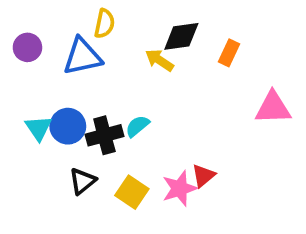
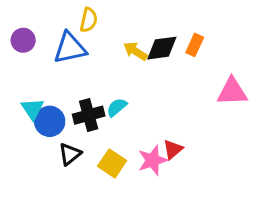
black diamond: (181, 36) -> (162, 48), moved
blue circle: (68, 126) -> (50, 121), moved

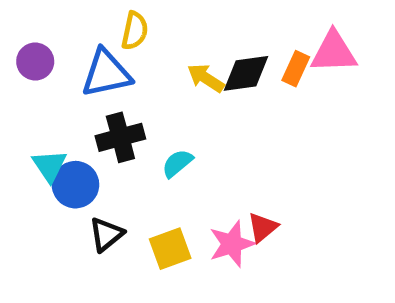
pink triangle: (232, 92) -> (334, 52), moved
black cross: (89, 115) -> (120, 137), moved
yellow square: (112, 163) -> (170, 249), turned 36

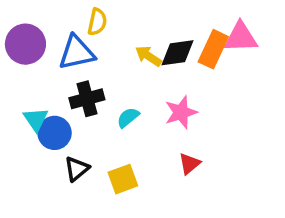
purple circle: (35, 61) -> (25, 44), size x1.5
orange rectangle: (296, 69) -> (213, 49), size x1.5
pink star: (232, 244) -> (181, 112), moved

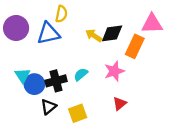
orange rectangle: (213, 49) -> (135, 46), moved
black cross: (87, 99) -> (56, 81), moved

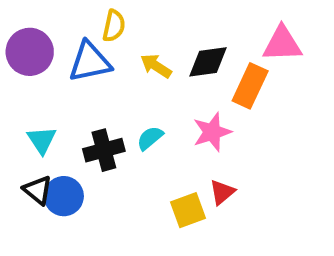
yellow arrow: (94, 36) -> (156, 66), moved
blue circle: (34, 84) -> (64, 196), moved
black triangle: (48, 107) -> (38, 190), moved, turned -42
yellow square: (78, 113) -> (188, 210), moved

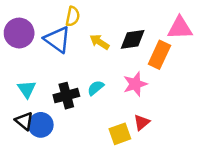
blue triangle: (90, 62) -> (57, 39), turned 48

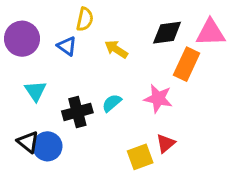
blue triangle: (57, 39) -> (67, 46), size x0.6
black diamond: (133, 39) -> (167, 33), moved
pink star: (135, 84) -> (158, 98), turned 30
cyan triangle: (27, 89) -> (35, 91), moved

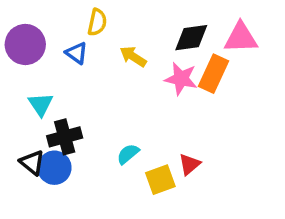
pink star: (158, 98) -> (181, 79), moved
cyan semicircle: (112, 103) -> (128, 154), moved
black cross: (77, 112) -> (65, 137), moved

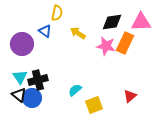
purple circle: (25, 44) -> (22, 44), moved
cyan triangle: (41, 104) -> (20, 77), moved
red triangle: (190, 164) -> (130, 96), moved

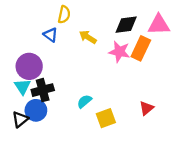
purple circle: (22, 44) -> (29, 66), moved
black triangle: (19, 95) -> (20, 119), moved, turned 42

